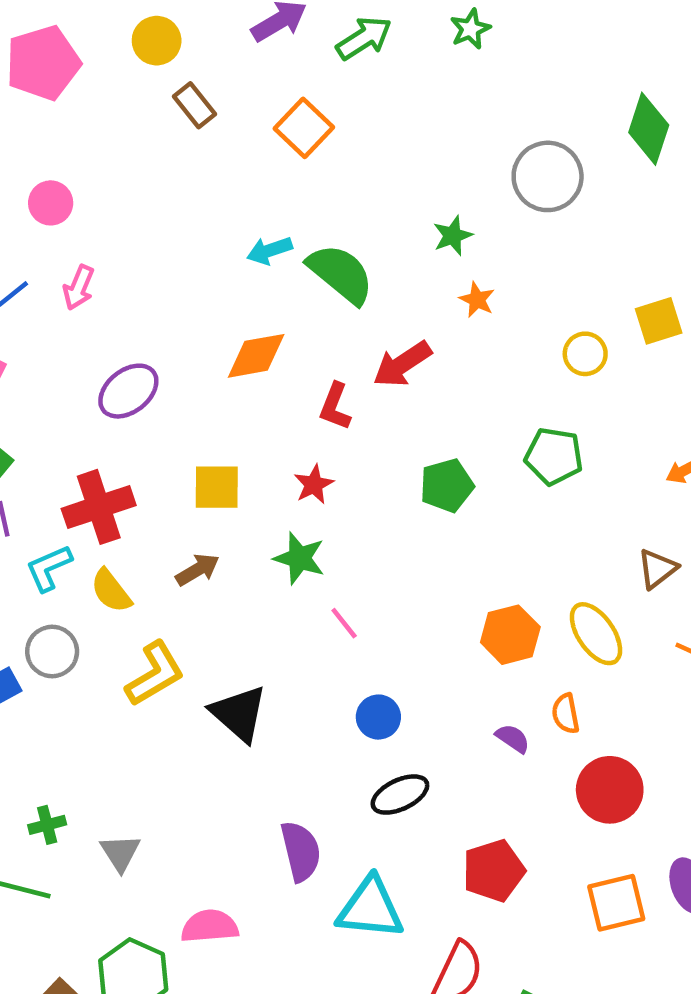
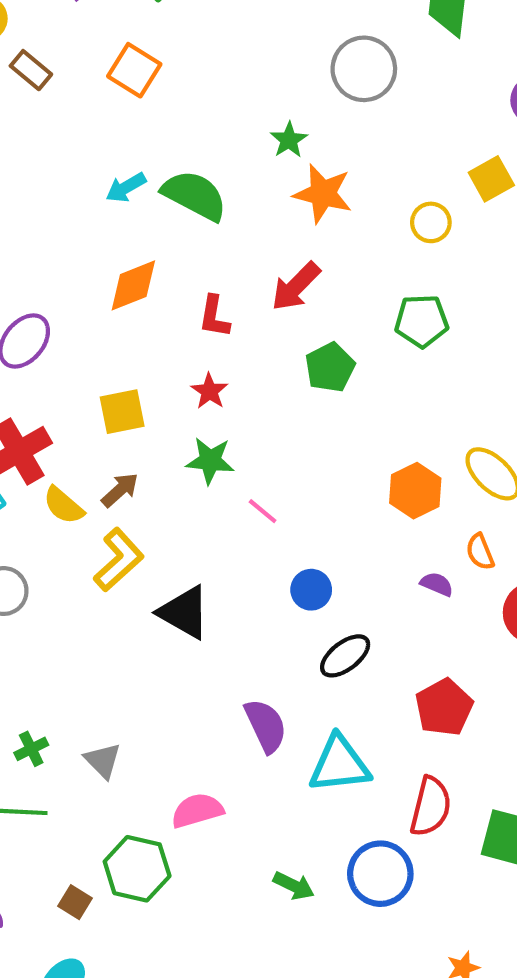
orange star: (477, 300) -> (323, 194), size x1.8
red arrow: (402, 364) -> (296, 286), moved
yellow semicircle: (111, 591) -> (63, 505), moved
yellow L-shape: (155, 674) -> (119, 560), moved

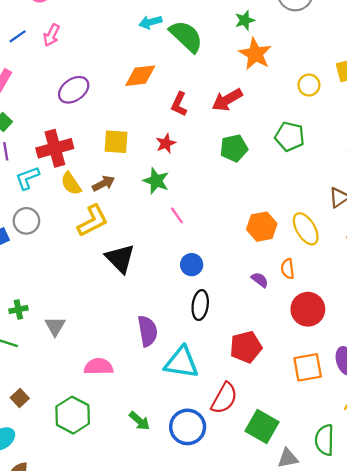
black ellipse: (345, 656) -> (200, 305), turned -60
green hexagon: (137, 869) -> (73, 415), moved

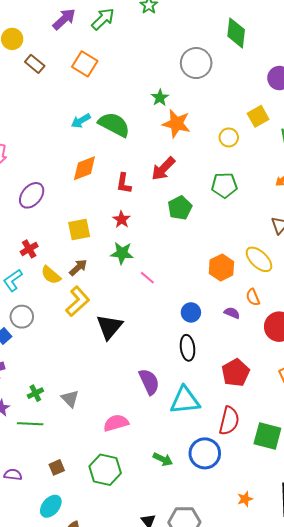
red cross: (55, 148) -> (29, 249), size x0.6
black triangle: (120, 258) -> (109, 327), turned 40
blue circle: (192, 265) -> (191, 312), moved
brown square: (20, 398) -> (57, 467), turned 35

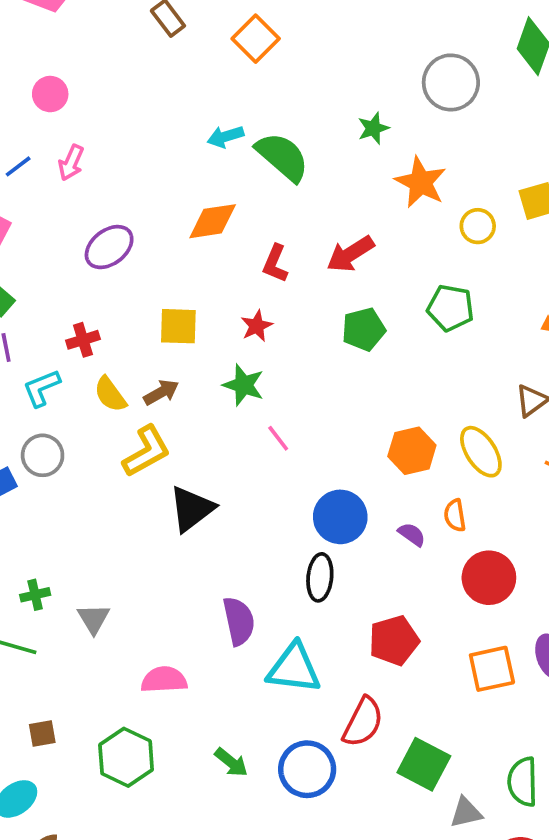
orange star: (176, 124) -> (421, 182), moved
blue circle: (191, 312) -> (340, 517), size x1.5

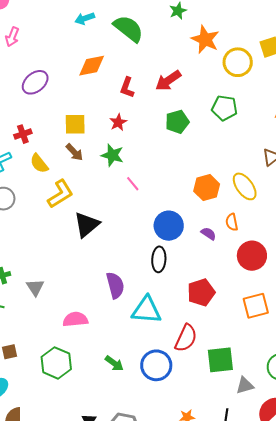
cyan arrow: (226, 137) -> (85, 18), moved
yellow circle: (478, 226) -> (238, 62), size x1.5
brown arrow: (161, 392) -> (74, 152), moved, turned 78
green square: (424, 764) -> (220, 360), turned -32

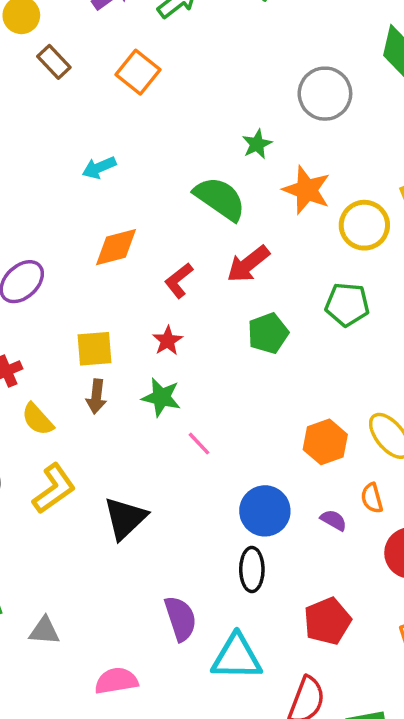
green semicircle: (128, 29) -> (220, 199), moved
red L-shape: (127, 88) -> (179, 280), turned 35
brown arrow: (74, 152) -> (96, 396), turned 54
yellow L-shape: (60, 194) -> (54, 489), moved
gray triangle: (35, 287) -> (44, 631), turned -48

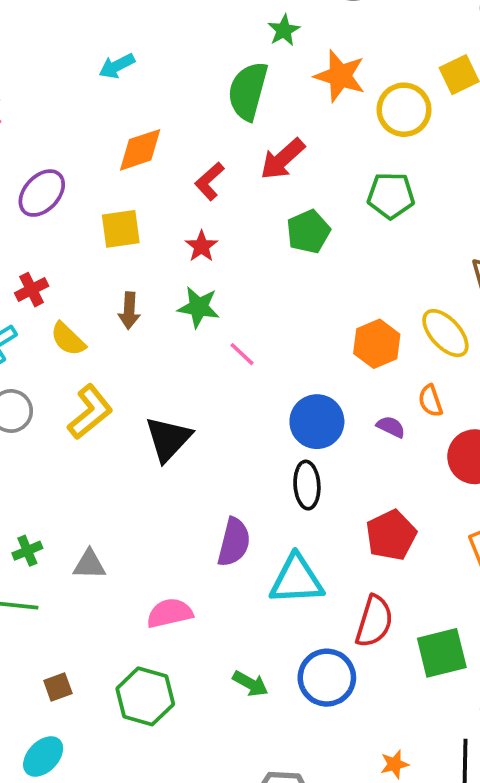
green semicircle: (220, 199) -> (248, 91), turned -106
yellow square: (94, 349) -> (121, 229), moved
purple semicircle: (180, 618) -> (234, 542), turned 36

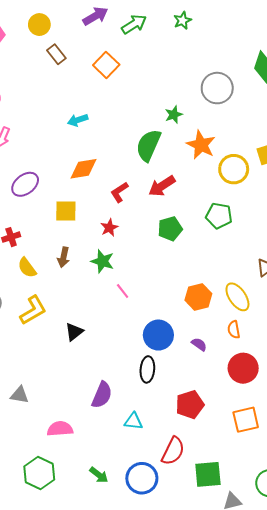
orange semicircle: (430, 401) -> (234, 330), moved
black triangle: (168, 439) -> (74, 332), size x0.7
cyan triangle: (297, 580) -> (133, 421), size x0.6

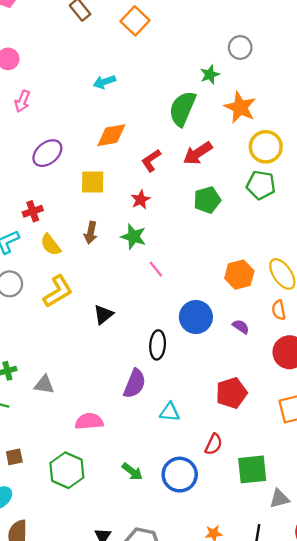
gray circle: (217, 88) -> (240, 47), moved, size x0.7
yellow circle: (234, 169) -> (266, 147), moved
black ellipse: (147, 369) -> (158, 345), moved
red semicircle: (173, 451) -> (214, 444), size x0.7

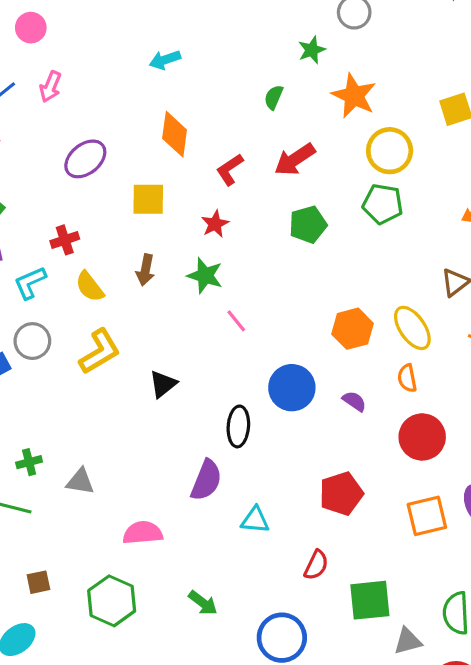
green semicircle: (182, 109) -> (274, 97), size x0.5
orange diamond: (111, 135) -> (175, 134), turned -72
blue circle: (180, 475) -> (282, 638), moved

